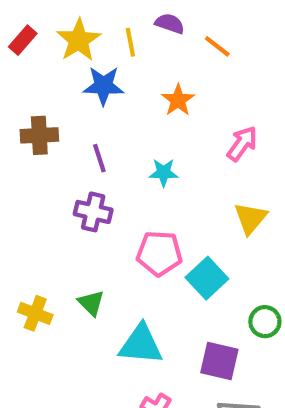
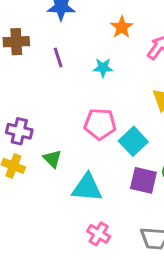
orange star: (178, 100) -> (122, 27), moved
purple cross: (93, 212) -> (19, 131), moved
purple square: (219, 361) -> (143, 180), moved

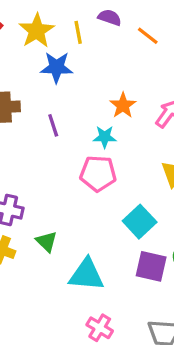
orange star: (122, 27) -> (123, 105), moved
pink pentagon: (100, 124) -> (98, 173), moved

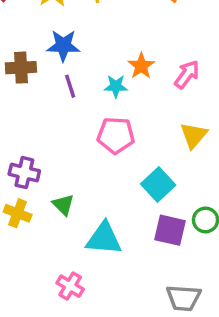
blue star: (57, 67) -> (63, 46), moved
cyan star: (105, 137) -> (116, 86), moved
pink cross: (100, 328) -> (70, 286), moved

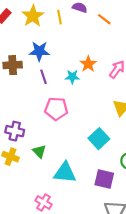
pink pentagon: (116, 135) -> (56, 109), moved
purple square: (170, 230) -> (104, 179), moved

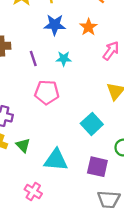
blue star: (39, 51) -> (55, 25), moved
orange star: (88, 64) -> (88, 27), moved
green triangle: (39, 151) -> (23, 145), moved

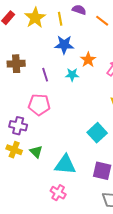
orange star: (88, 27) -> (88, 60), moved
pink pentagon: (47, 92) -> (39, 105), moved
pink cross: (33, 192) -> (58, 193), moved

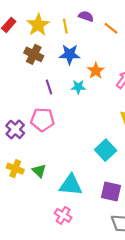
brown cross: (16, 64) -> (34, 54), moved, turned 30
purple cross: (18, 126) -> (15, 129), moved, turned 30

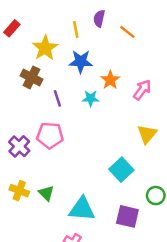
purple semicircle: (86, 16) -> (99, 18), turned -96
yellow star: (38, 25) -> (45, 48), moved
brown cross: (34, 54) -> (32, 77), moved

